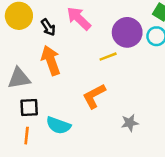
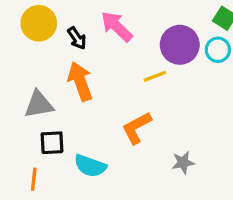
orange line: (27, 136) -> (34, 179), moved

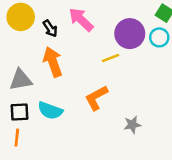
black square: (52, 143) -> (19, 112), moved
cyan semicircle: (90, 166) -> (50, 111), moved

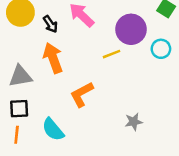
cyan circle: (159, 37) -> (161, 49), moved
orange L-shape: (96, 98) -> (82, 94), moved
cyan semicircle: (50, 111) -> (53, 129), moved, turned 30

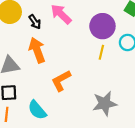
yellow line: (111, 54) -> (101, 52), moved, turned -56
gray star: (134, 122) -> (105, 104), size x1.6

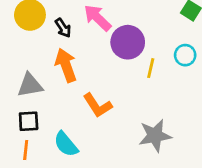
purple circle: (102, 26) -> (128, 42), moved
orange L-shape: (61, 81) -> (98, 105), turned -95

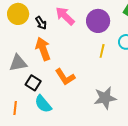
purple circle: (128, 42) -> (98, 21), moved
black square: (29, 121) -> (33, 83), moved, turned 35

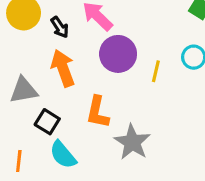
purple circle: (98, 21) -> (118, 54), moved
orange L-shape: (65, 77) -> (98, 112), turned 45
gray star: (105, 98) -> (132, 142), moved, turned -30

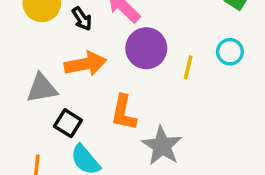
orange arrow: (63, 68) -> (85, 64), turned 99

